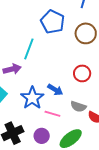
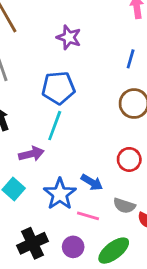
blue pentagon: (53, 22) -> (58, 88), moved, turned -30

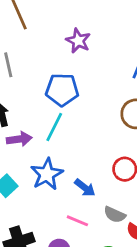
purple arrow: (31, 154) -> (19, 139), moved
blue star: (60, 194) -> (47, 174), moved

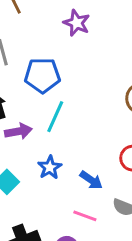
blue pentagon: (62, 90) -> (42, 75), moved
blue star: (47, 174) -> (50, 167), size x0.7

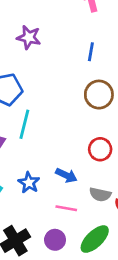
blue star: (50, 167) -> (29, 183), moved

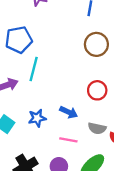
blue star: (29, 183) -> (37, 118), turned 30

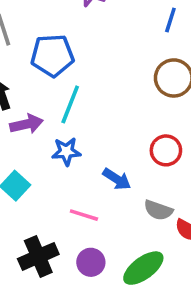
blue star: (37, 118) -> (66, 152), moved
pink line: (68, 140) -> (84, 215), moved

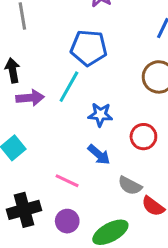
blue pentagon: (52, 55) -> (89, 48), moved
blue star: (66, 152) -> (100, 115), moved

